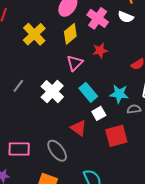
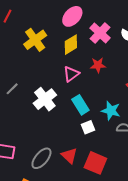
red triangle: (79, 128) -> (69, 156), moved
red square: (116, 136) -> (95, 163), moved, turned 30
gray ellipse: (57, 151) -> (41, 158), turned 70

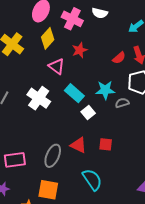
pink triangle: (71, 74) -> (57, 66), turned -30
red square: (95, 163) -> (106, 144), size x0.6

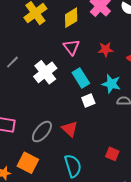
red star: (80, 50) -> (106, 50), moved
red square: (106, 144) -> (112, 154), moved

